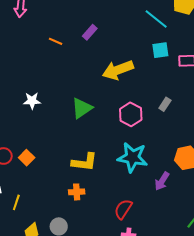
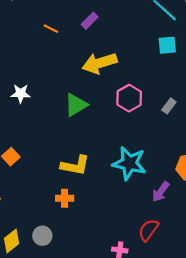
yellow arrow: (118, 70) -> (100, 63), moved
pink hexagon: (131, 114) -> (129, 98), moved
red semicircle: (123, 209) -> (148, 230), moved

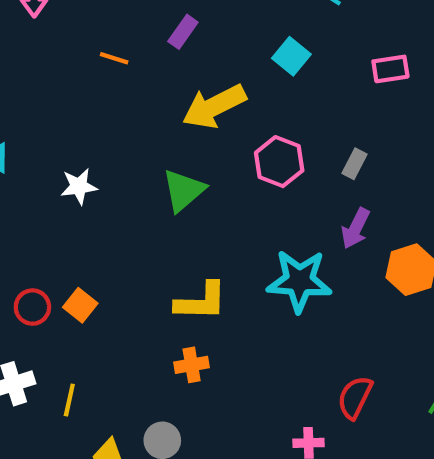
cyan square: (167, 45) -> (291, 56), moved, turned -36
purple arrow: (161, 192) -> (356, 228), moved

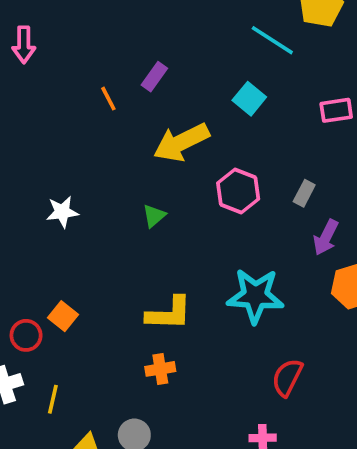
orange line: (114, 58) -> (108, 99), moved, turned 45
green triangle: (183, 190) -> (154, 216), size x0.6
purple arrow: (356, 228) -> (326, 237), moved
red circle: (32, 307) -> (26, 335), moved
red semicircle: (355, 397) -> (287, 377), moved

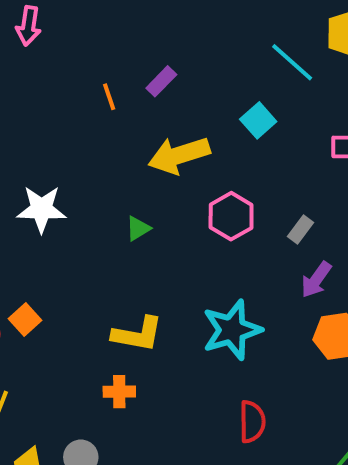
white star: (62, 212) -> (42, 209), size x1.4
cyan star: (255, 296) -> (232, 330), turned -30
red semicircle: (287, 377) -> (252, 422), turned 144

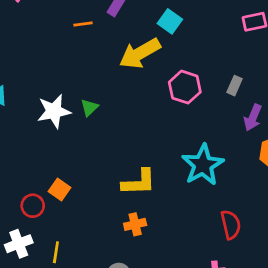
orange line: (109, 97) -> (83, 24), turned -66
cyan square: (258, 120) -> (170, 21), moved
green triangle: (138, 228) -> (89, 108), moved

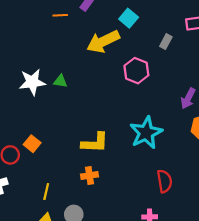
gray rectangle: (234, 86) -> (166, 42), moved
green triangle: (89, 108) -> (60, 81), turned 48
yellow line: (56, 252) -> (46, 191), moved

